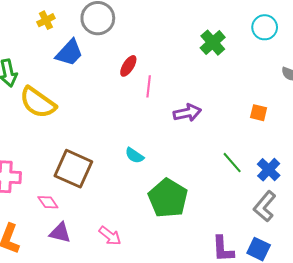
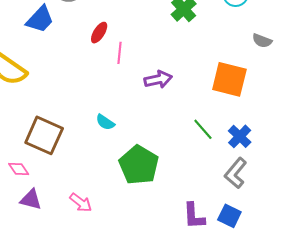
orange square: (259, 113) -> (229, 79), size x2.0

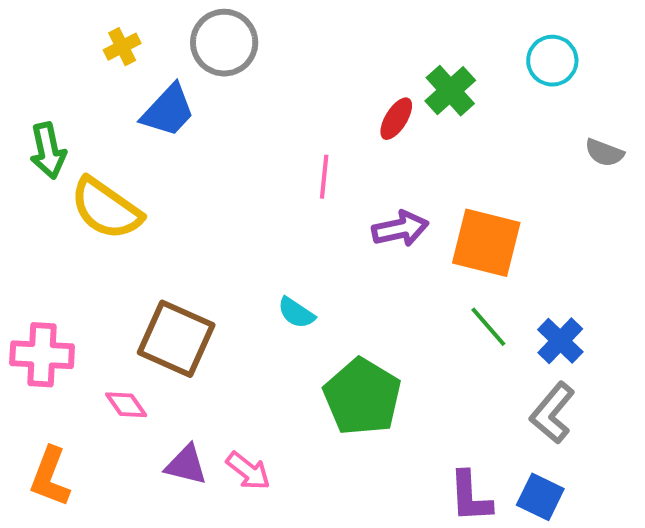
red ellipse: (99, 33) -> (396, 119), moved
orange square: (229, 79) -> (486, 243), moved
purple triangle: (31, 200) -> (186, 465), moved

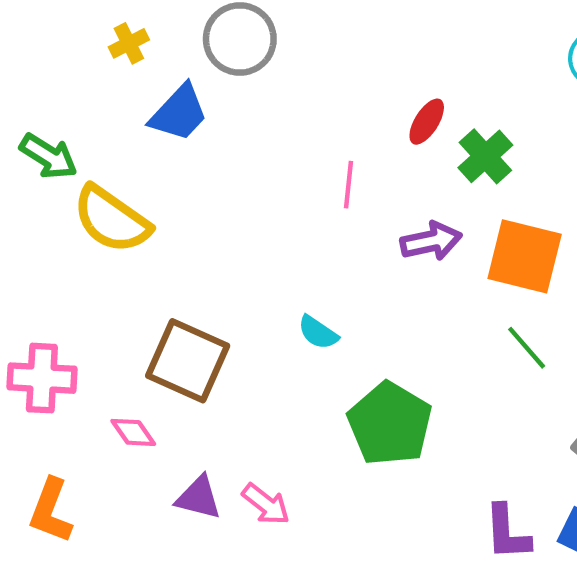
green cross: (450, 91) -> (485, 156), moved
green arrow: (48, 151) -> (48, 156), turned -46

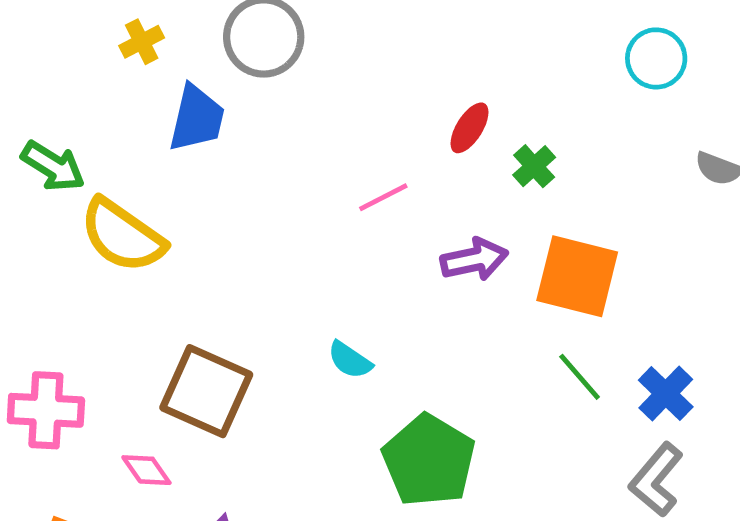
blue trapezoid: (179, 113) -> (197, 118), turned -30
green cross: (485, 156) -> (534, 166), size x0.7
pink line: (348, 185) -> (383, 197), turned 57

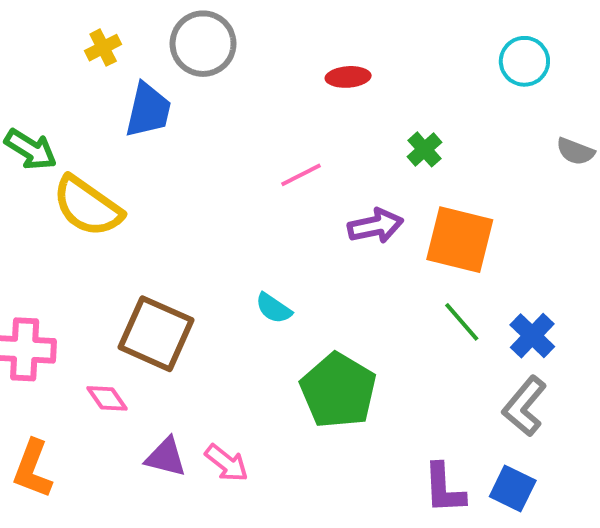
red ellipse: (469, 128) -> (348, 77), moved, turned 54

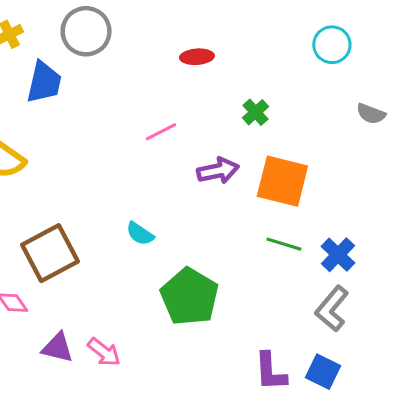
green line: (462, 322) -> (284, 244), turned -32
brown square: (156, 334) -> (50, 253), turned 38

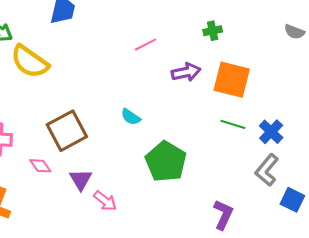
green cross: (255, 112) -> (213, 31), turned 30
purple triangle: (58, 348) -> (81, 180), moved, turned 45
purple L-shape: (270, 372) -> (223, 215), turned -152
blue square: (323, 372) -> (292, 200), moved

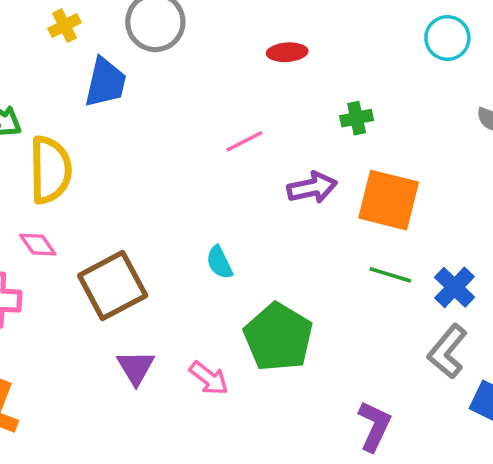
yellow semicircle: (30, 62) -> (50, 170), turned -126
cyan semicircle: (131, 117) -> (219, 262), turned 30
pink diamond: (40, 166) -> (38, 245), moved
pink arrow: (105, 201) -> (209, 378), moved

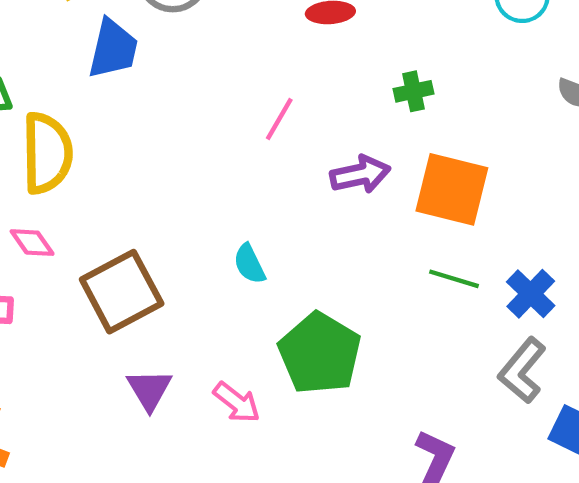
pink line: (244, 141) -> (279, 119), turned -33

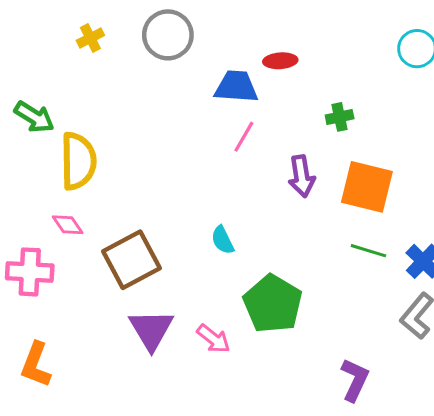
blue trapezoid: (113, 49) -> (236, 87), moved, turned -99
purple arrow: (360, 174) -> (302, 176), turned 93
purple triangle: (149, 390) -> (151, 330), size x1.4

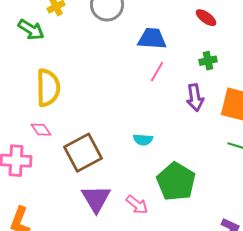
red ellipse: (280, 61) -> (206, 18), moved, turned 40
green arrow: (34, 117) -> (31, 30), moved
green cross: (340, 117) -> (208, 61), moved
cyan semicircle: (223, 240) -> (143, 140), turned -60

